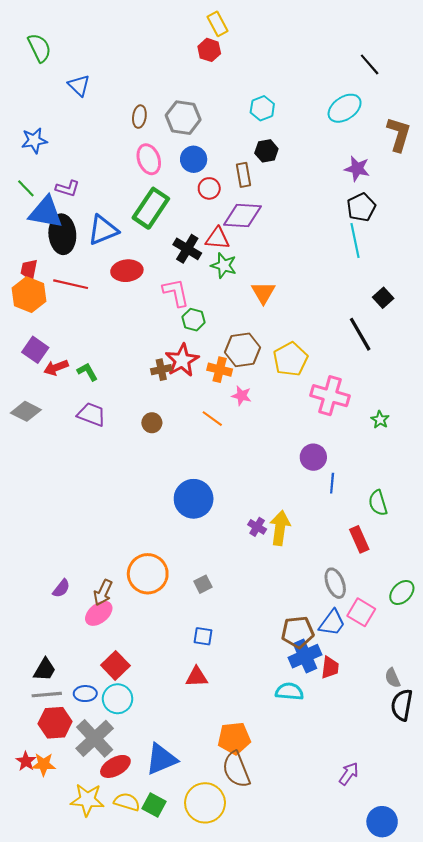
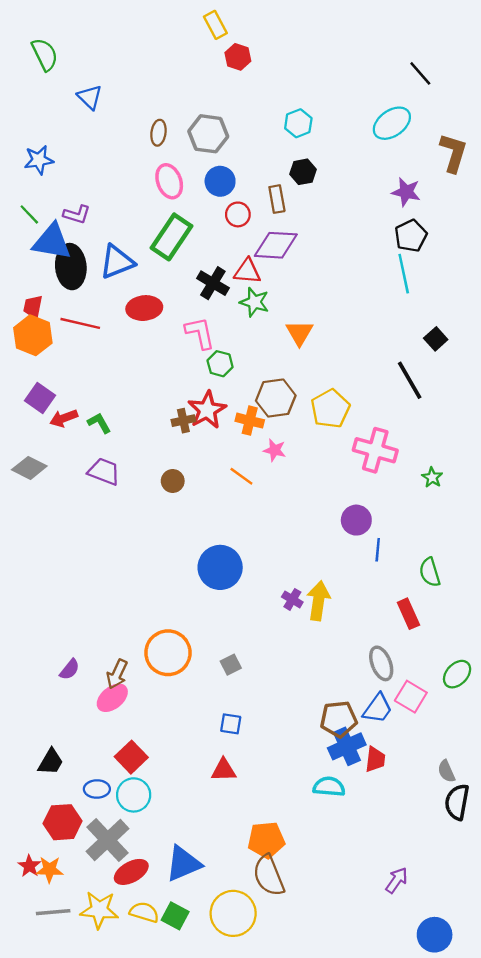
yellow rectangle: (218, 24) -> (215, 25), moved
gray line: (47, 695) -> (53, 912), moved

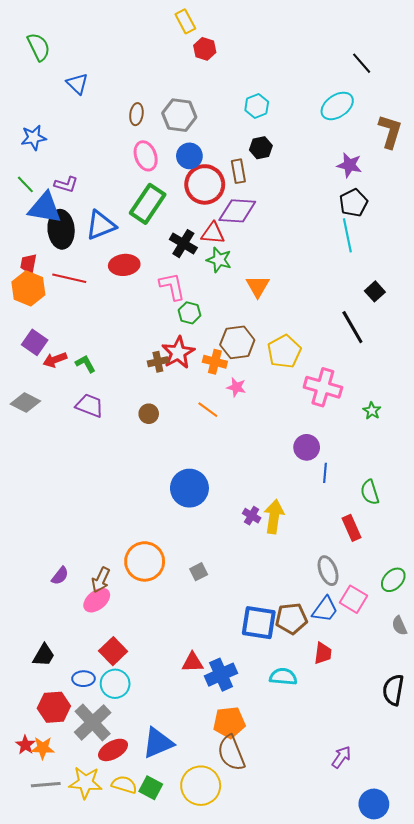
red circle: (238, 214) -> (205, 184), size x1.8
blue square: (231, 724) -> (259, 623), moved, size x1.8
blue cross: (347, 746) -> (221, 675), moved
gray semicircle: (446, 771) -> (399, 626), moved

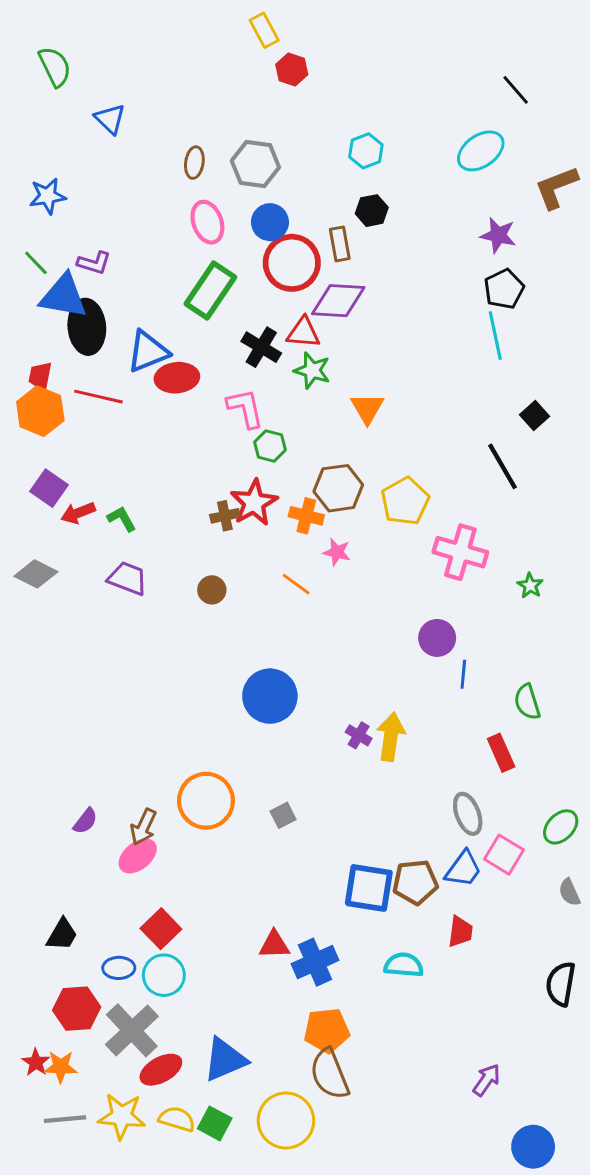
brown L-shape: (390, 131) -> (556, 187), turned -128
blue triangle: (101, 225) -> (148, 352), moved

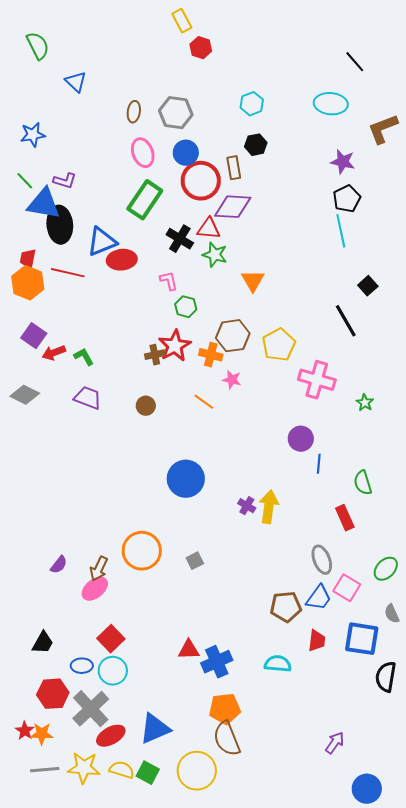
cyan ellipse: (481, 151) -> (331, 104), turned 40
pink L-shape: (245, 408) -> (169, 281), size x0.7
blue square: (369, 888) -> (362, 639), moved

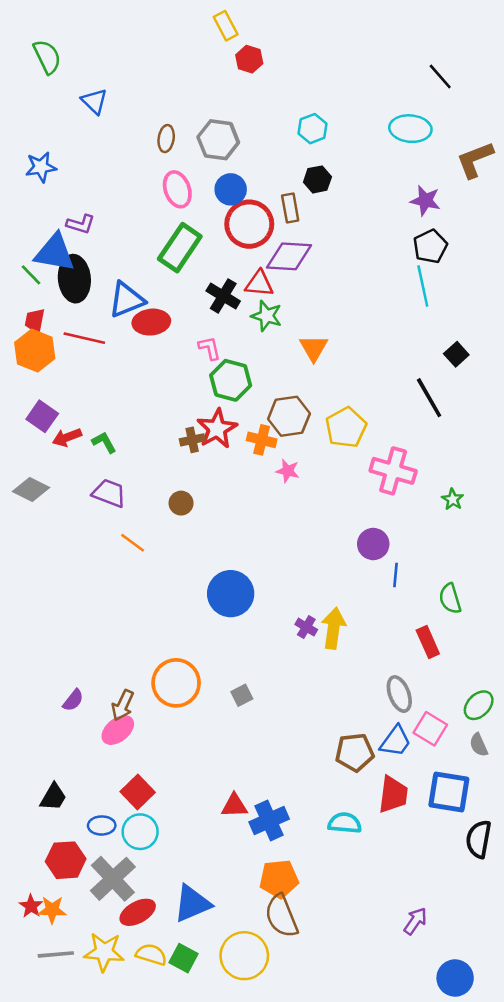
green line: (25, 181) -> (31, 275), moved
green hexagon: (186, 307) -> (231, 380), size x1.5
orange line: (204, 402) -> (133, 543), moved
gray semicircle: (392, 614) -> (479, 745), moved
red trapezoid: (317, 641) -> (393, 794), size x1.4

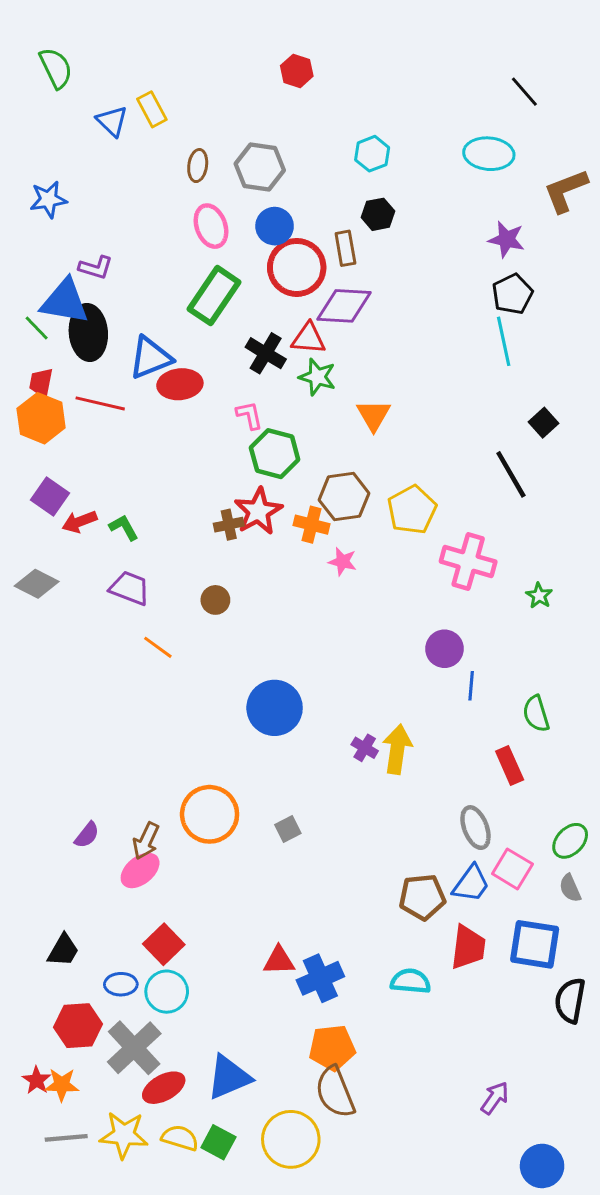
yellow rectangle: (226, 26) -> (152, 109), moved

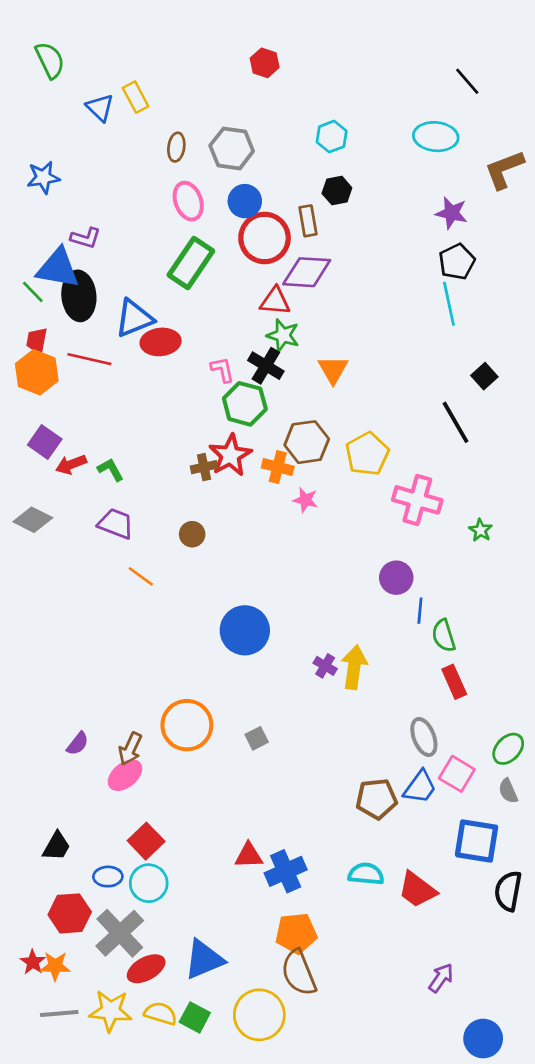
black cross: (266, 353) -> (266, 366), moved
green semicircle: (536, 714) -> (444, 636), moved
red trapezoid: (468, 947) -> (417, 890), moved, turned 120

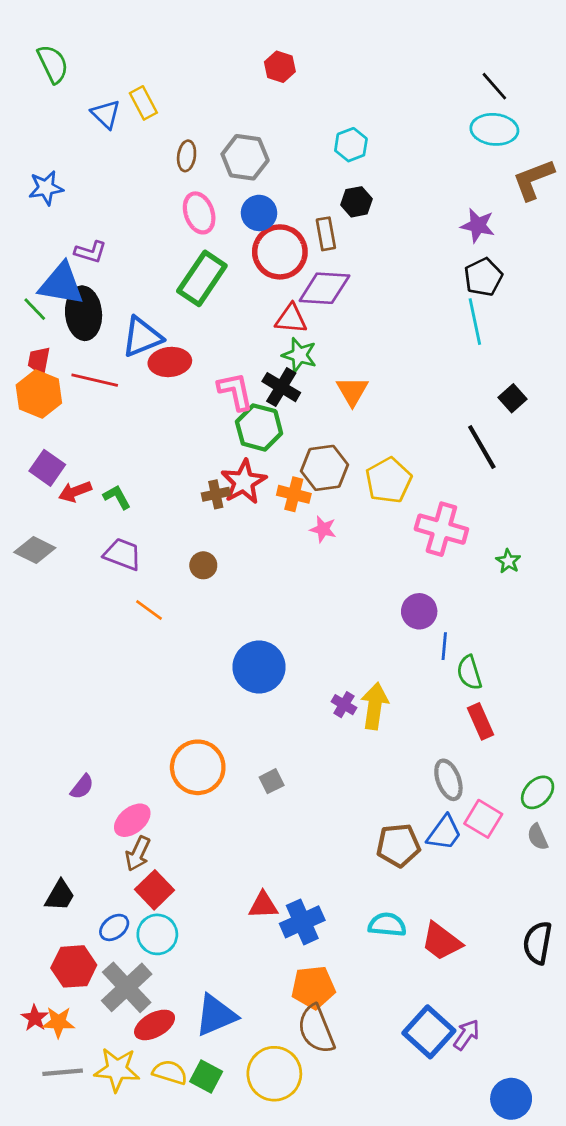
cyan ellipse: (436, 137) -> (494, 129), moved
pink L-shape: (222, 370) -> (235, 391), size x1.4
brown arrow: (130, 749) -> (138, 854), moved
blue square: (477, 841) -> (429, 1032), moved, turned 33
blue ellipse: (108, 877) -> (114, 927), turned -36

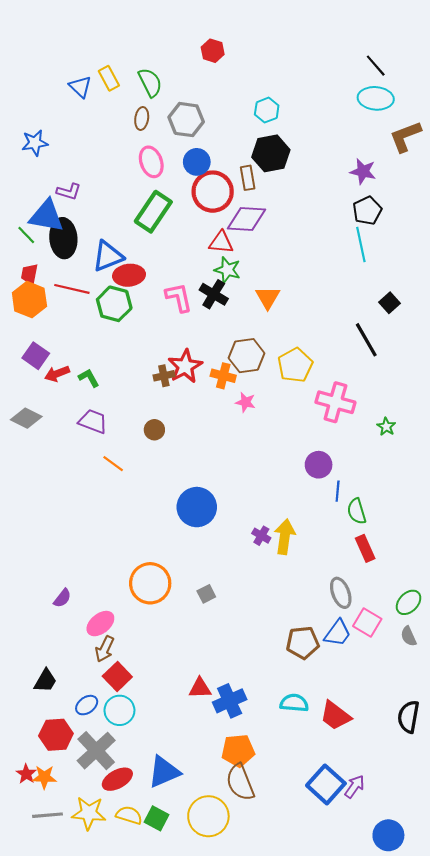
green semicircle: (53, 64) -> (150, 82), moved
black hexagon: (356, 202) -> (271, 153), size x1.6
green hexagon: (259, 427) -> (114, 304), moved

